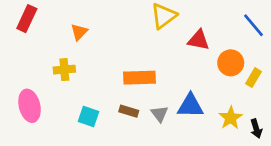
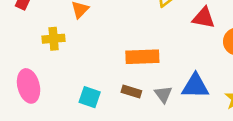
yellow cross: (64, 70) -> (54, 39), moved

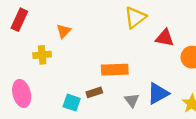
blue triangle: (195, 86) -> (158, 93), turned -30
brown rectangle: (131, 92) -> (94, 92), moved, turned -35

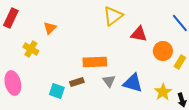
yellow cross: (42, 55) -> (31, 49), turned 35
blue triangle: (158, 93) -> (133, 83), turned 45
gray triangle: (132, 100) -> (109, 81), moved

